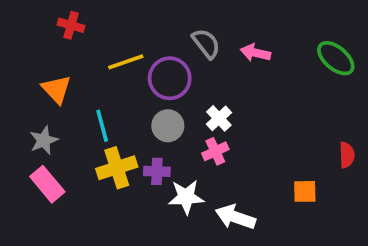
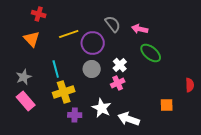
green ellipse: (336, 58) -> (151, 53), moved
orange triangle: (56, 89) -> (32, 39), moved
purple cross: (157, 171) -> (75, 115), moved
white star: (186, 197) -> (102, 108), turned 30

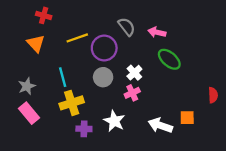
white arrow: (129, 119) -> (160, 125), moved

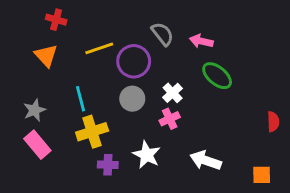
orange square: (187, 118) -> (262, 175), moved

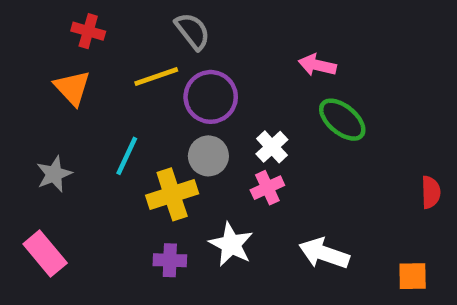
gray semicircle: (162, 34) -> (193, 31), moved
cyan line: (81, 99) -> (127, 156), turned 40
yellow cross: (92, 132) -> (172, 194), moved
pink rectangle: (37, 145) -> (45, 253), moved

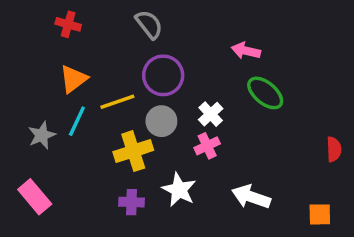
yellow line: (156, 77) -> (117, 102), moved
orange triangle: (72, 88) -> (73, 79), moved, turned 36
cyan line: (127, 156) -> (77, 121), moved

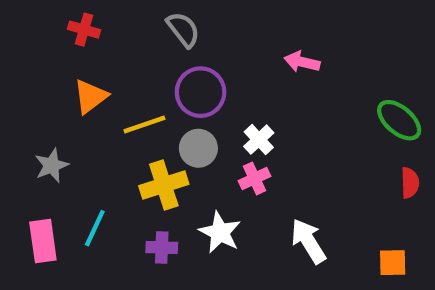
green ellipse: (265, 93) -> (399, 120), moved
cyan line: (77, 121) -> (95, 228), moved
pink rectangle: (35, 197) -> (43, 241), turned 32
white arrow: (251, 197) -> (308, 241), turned 39

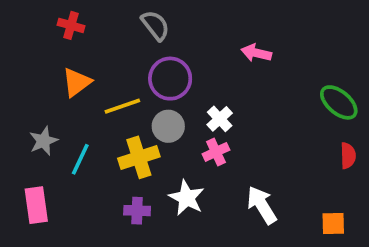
cyan line: (95, 228) -> (80, 159), moved

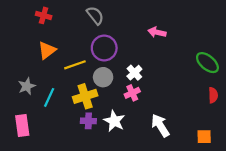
purple cross: (137, 211) -> (88, 121), moved

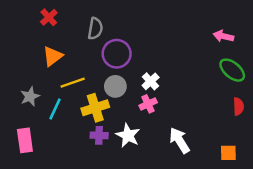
red cross: (44, 15) -> (49, 17), turned 32
gray semicircle: (95, 15) -> (95, 29), moved, turned 48
pink arrow: (157, 32) -> (223, 36), moved
yellow line: (75, 65) -> (73, 83), moved

